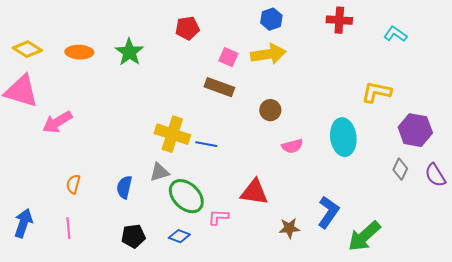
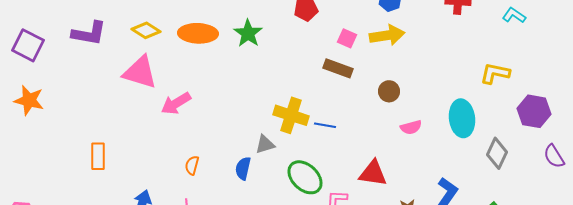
orange ellipse: (79, 52) -> (198, 33), size x1.4
gray diamond: (400, 169) -> (497, 153), moved, size x1.4
gray triangle: (159, 172) -> (265, 144), moved

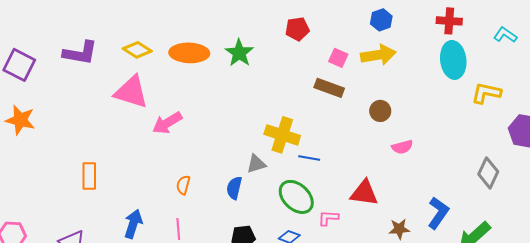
cyan ellipse: (462, 118) -> (453, 60), moved
blue line: (325, 125) -> (309, 158), moved

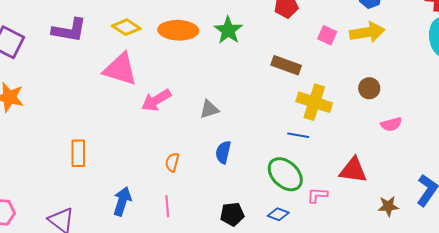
brown rectangle: (329, 88) -> (286, 65), moved
yellow cross: (282, 135) -> (314, 102), moved
gray triangle: (256, 164) -> (209, 109), moved
blue semicircle: (234, 188) -> (223, 152), moved

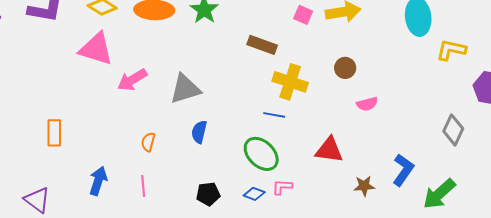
gray triangle: (209, 109) -> (185, 89), size x1.6
pink L-shape: (317, 195) -> (282, 187), moved

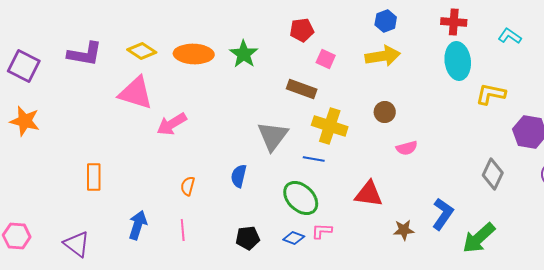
pink square: (303, 15) -> (326, 59), moved
gray triangle: (185, 89) -> (273, 136), moved, turned -36

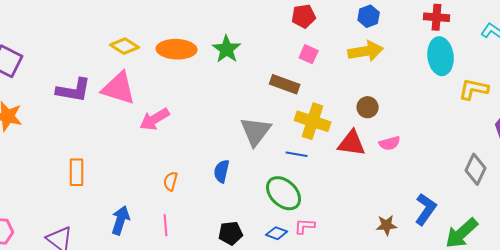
red pentagon: (302, 30) -> (304, 16), moved
purple L-shape: (85, 54) -> (74, 90), moved
red triangle: (369, 194) -> (352, 143), moved

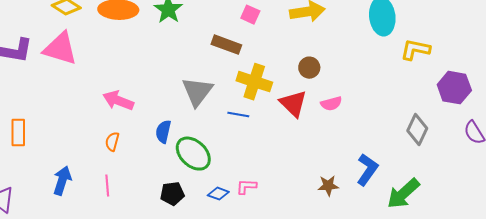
pink arrow: (155, 119) -> (118, 101), moved, turned 52
red triangle: (352, 143) -> (293, 104), turned 36
green ellipse: (284, 193) -> (193, 154), moved

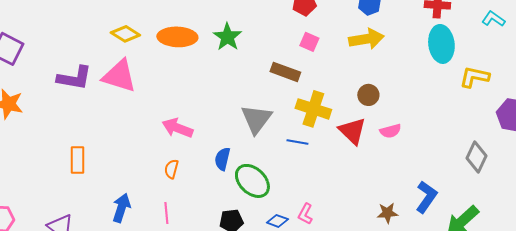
pink L-shape: (246, 187) -> (305, 214), turned -65

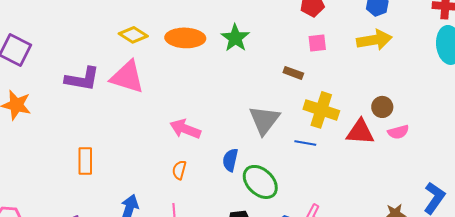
pink square: (309, 42) -> (317, 43), turned -30
brown rectangle: (285, 72) -> (293, 73), size x0.7
brown circle: (368, 95) -> (382, 107), moved
red triangle: (352, 131) -> (360, 132), turned -40

